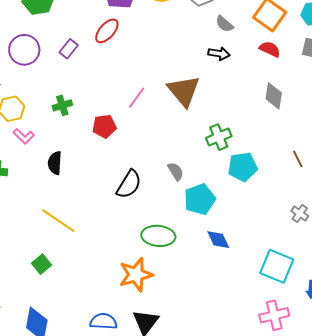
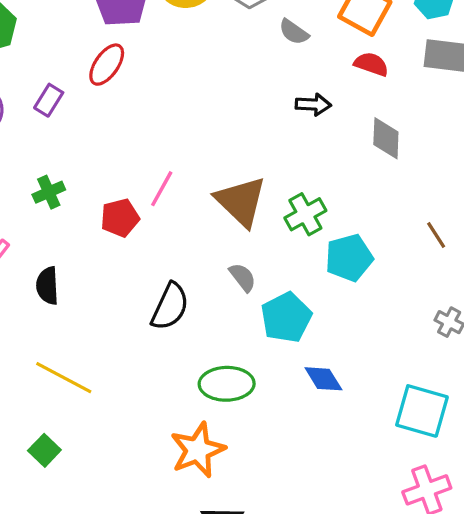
black arrow: (219, 54) -> (313, 105), moved
brown triangle: (184, 91) -> (241, 201), moved
pink line: (137, 98) -> (162, 189), moved

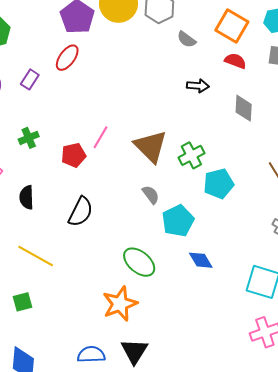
black semicircle: (170, 306) -> (81, 212), moved
green ellipse: (227, 384) -> (139, 262), turned 40
green square: (44, 450) -> (23, 302), turned 30

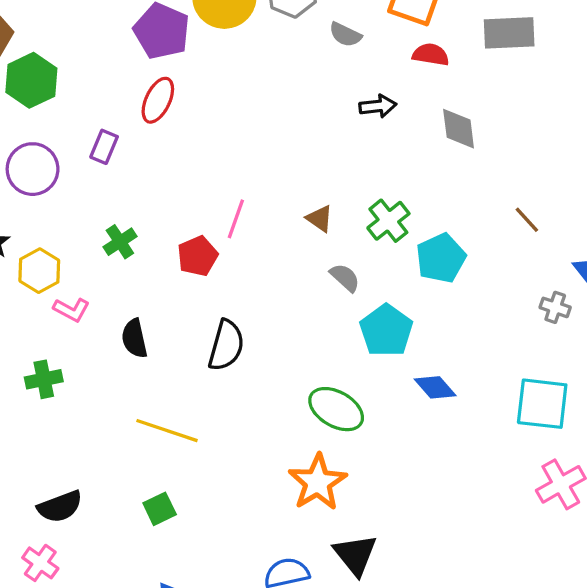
brown triangle: (151, 146) -> (320, 219), size x0.5
gray semicircle: (151, 195) -> (345, 278), moved

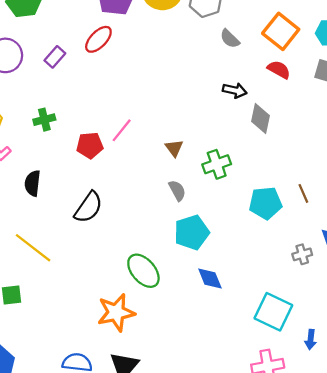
gray diamond: (459, 129) -> (260, 118), moved
cyan pentagon: (441, 258) -> (266, 203), moved
gray cross: (555, 307) -> (302, 254), turned 36

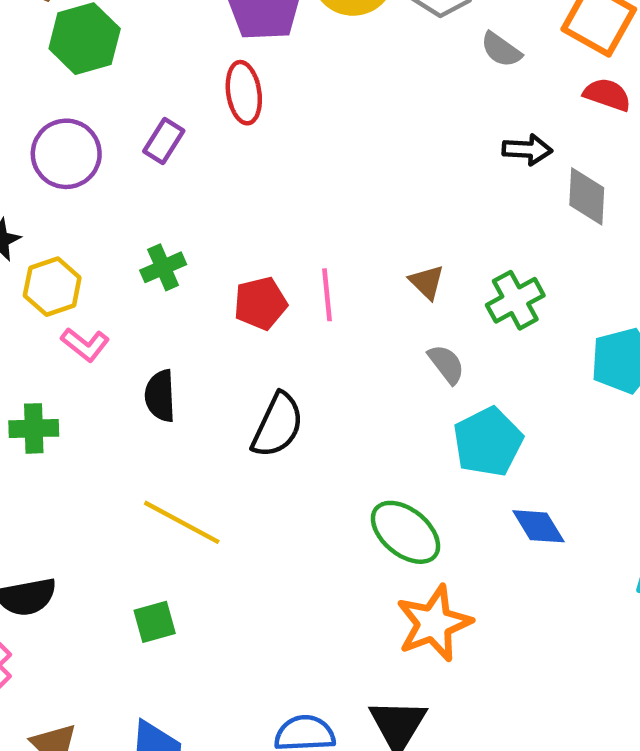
red ellipse: (98, 39) -> (244, 93), turned -44
pink line: (122, 130) -> (327, 295), moved, turned -35
orange star: (116, 313) -> (434, 623), moved

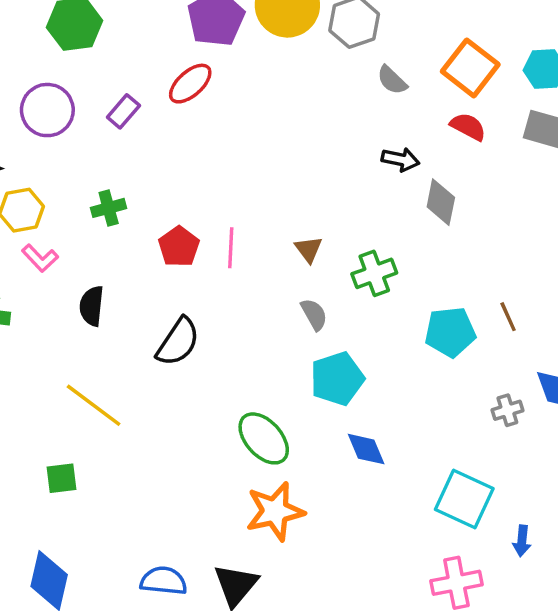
red ellipse: (244, 93) -> (190, 84), turned 48
red pentagon: (260, 303) -> (179, 247), turned -30

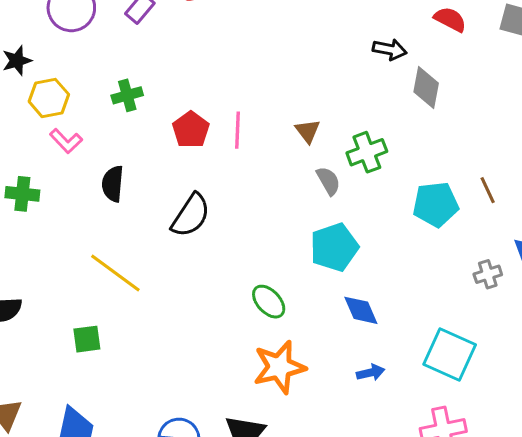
gray semicircle: (314, 314) -> (328, 181), moved
green ellipse: (264, 438) -> (269, 302), size x0.7
blue arrow: (522, 541) -> (371, 373), moved, turned -108

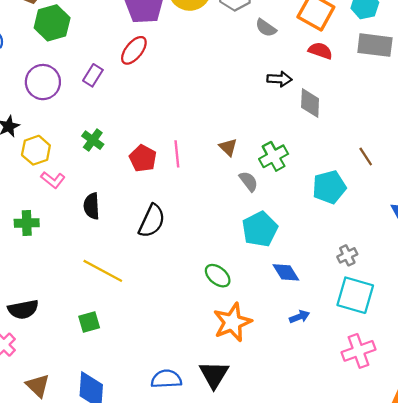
green cross: (127, 95) -> (93, 140), turned -30
brown line: (488, 190) -> (366, 157), moved
gray cross: (488, 274) -> (347, 255), moved

